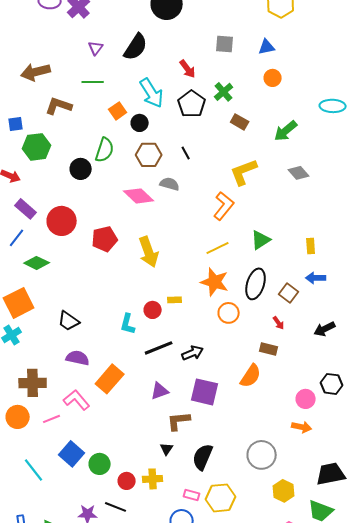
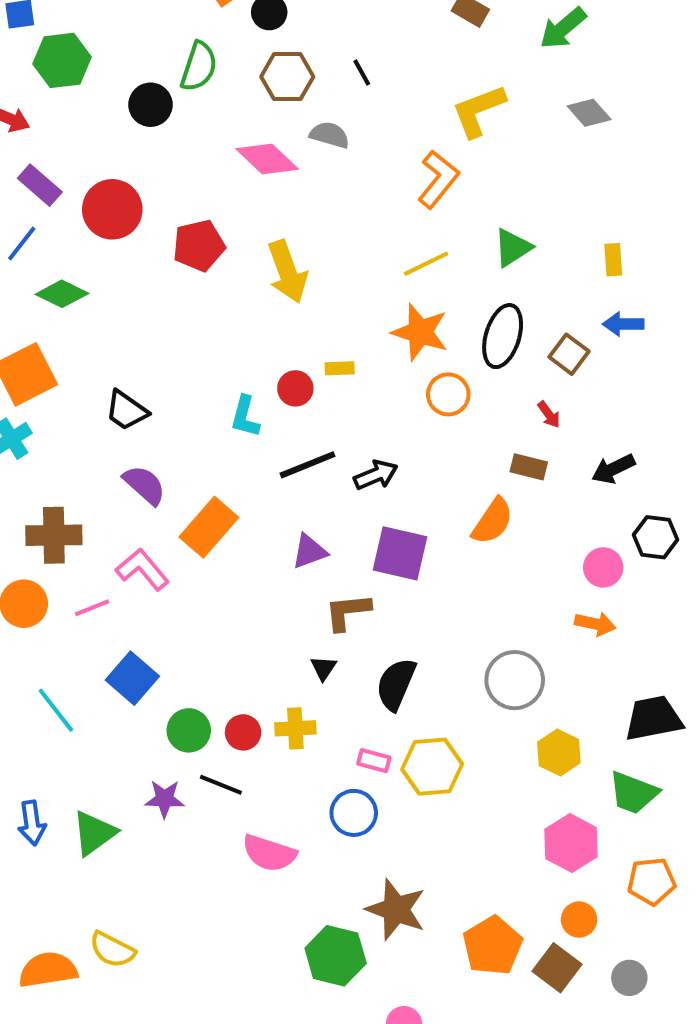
black arrow: (325, 329) -> (613, 469), moved
purple semicircle: (78, 358) -> (144, 485), turned 30
green circle: (100, 464) -> (189, 730), moved

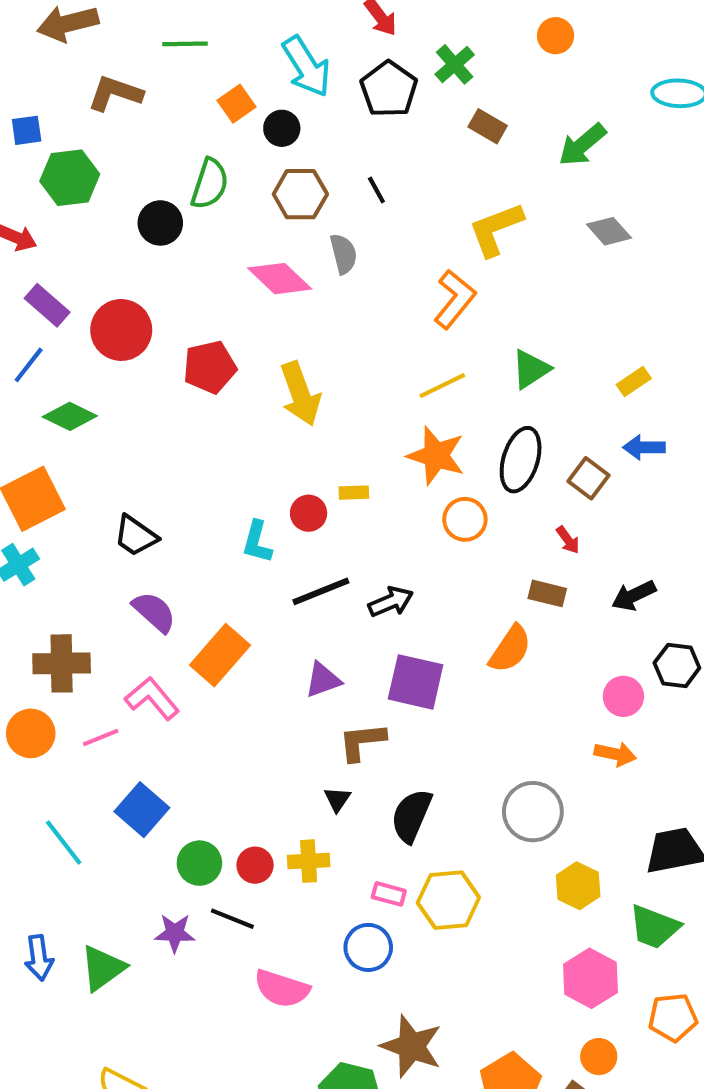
gray semicircle: (330, 135) -> (344, 254), turned 60
yellow rectangle: (613, 260) -> (634, 381), turned 60

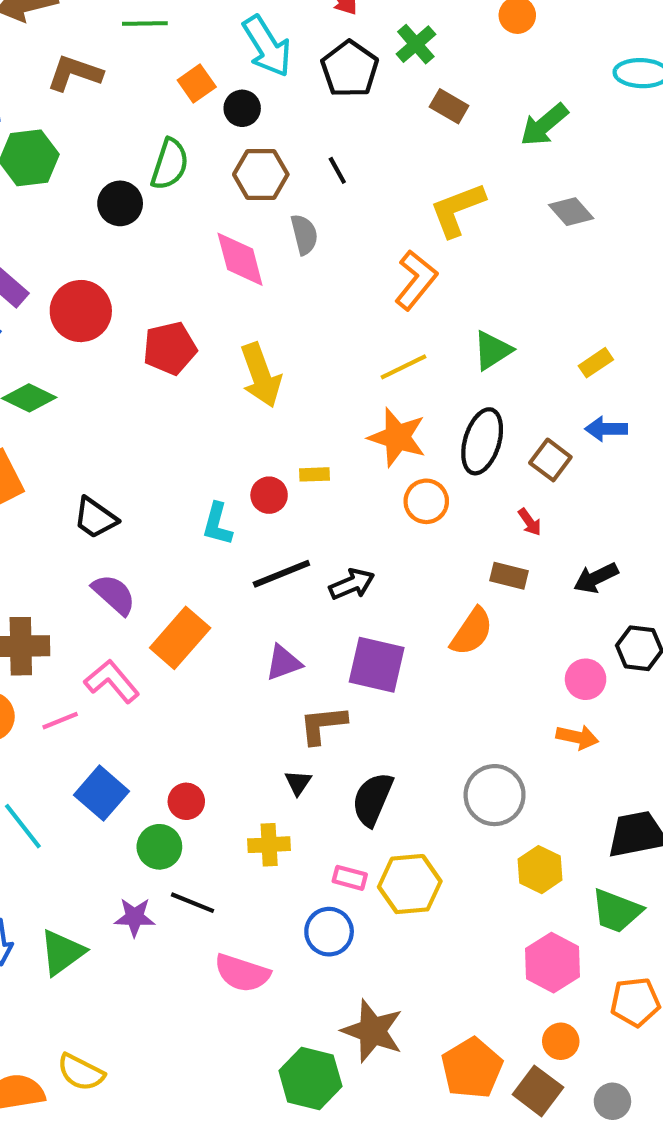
pink diamond: (280, 279) -> (240, 259), turned 32
red circle: (255, 865) -> (186, 801), moved

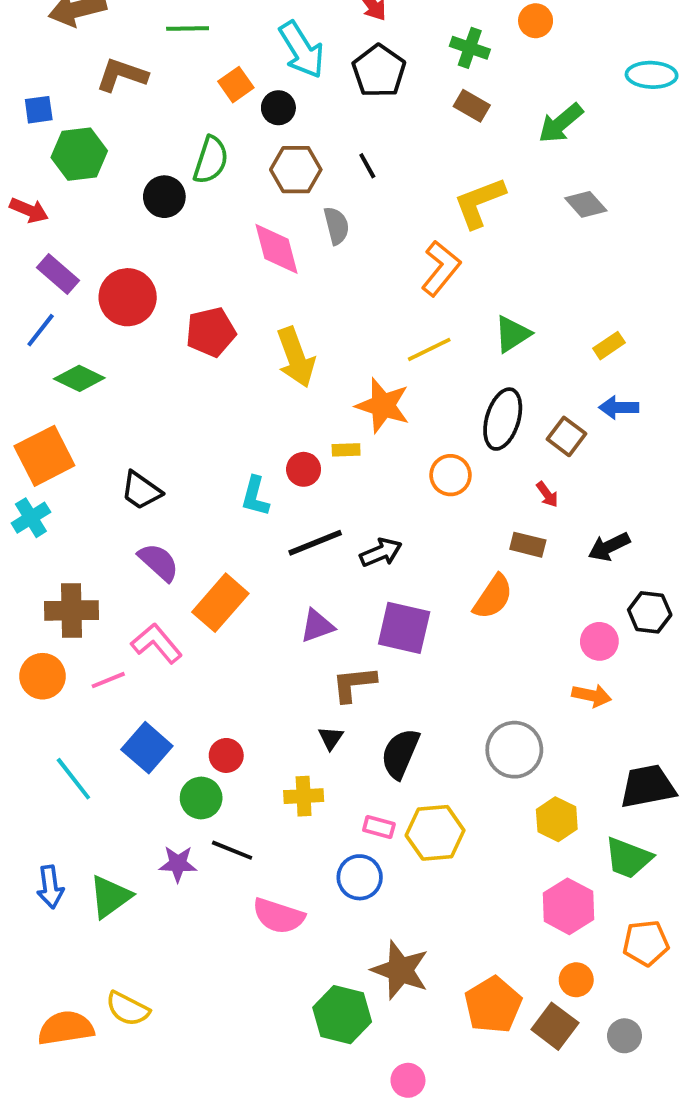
green cross: (416, 44) -> (470, 48), moved, turned -30
orange star: (397, 437) -> (383, 406), moved

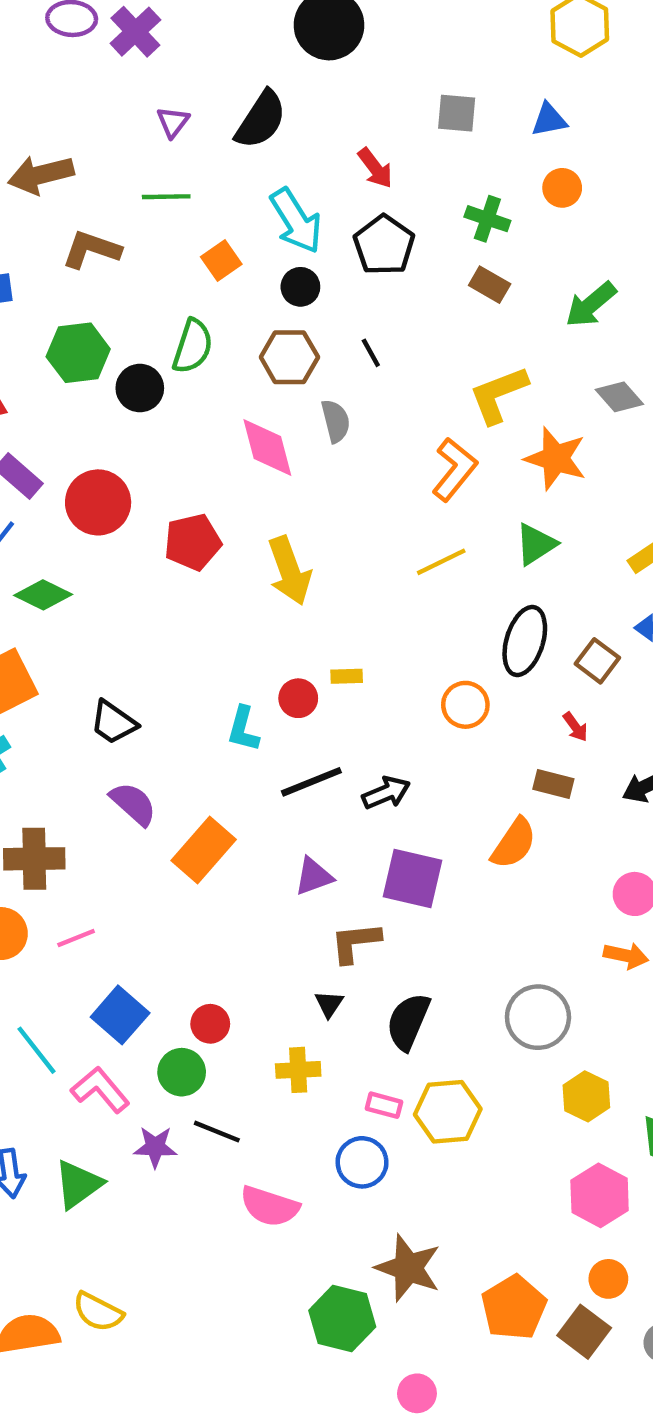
black circle: (278, 108) -> (300, 287), moved
green hexagon: (79, 154) -> (78, 353), moved
orange star: (383, 406) -> (556, 458), moved
pink L-shape: (157, 643) -> (100, 1090), moved

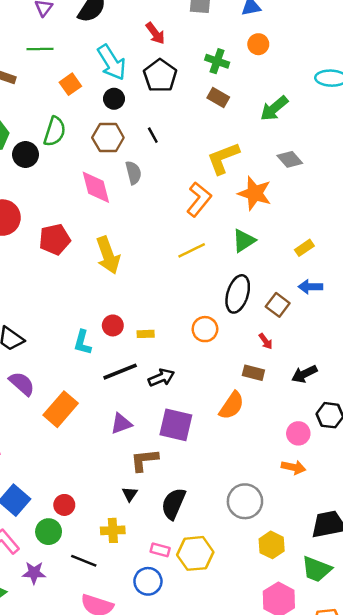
yellow rectangle: (347, 676) -> (146, 334), moved
black line: (217, 1132) -> (84, 561), moved

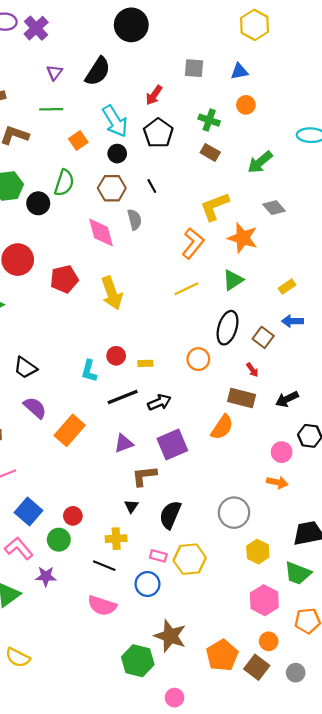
red arrow: (155, 33) -> (154, 95), turned 72
brown rectangle: (253, 373) -> (242, 398), size x1.4
purple square: (176, 425) -> (172, 444), turned -36
black line: (84, 561) -> (104, 566), moved

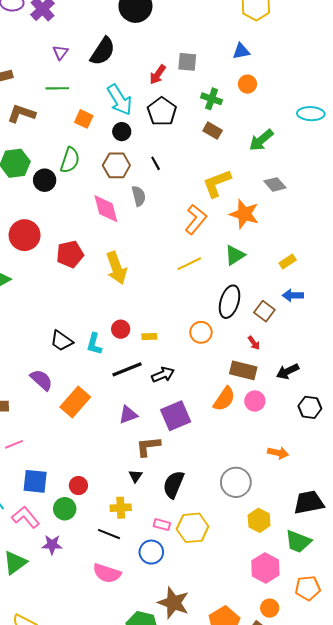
gray square: (194, 68) -> (187, 62), moved
orange square: (78, 141) -> (84, 119), turned -30
black trapezoid: (25, 368) -> (62, 341), moved
pink circle: (282, 452) -> (255, 401), moved
blue square: (29, 512) -> (35, 481), turned -35

